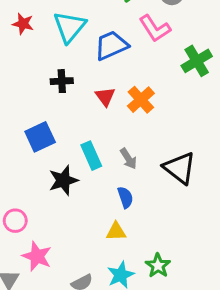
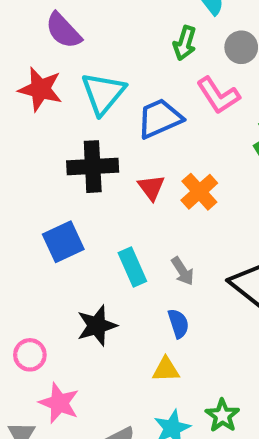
red star: (23, 24) -> (40, 89), size x1.5
black cross: (62, 81) -> (93, 167), size x1.6
black star: (63, 180) -> (97, 326), moved

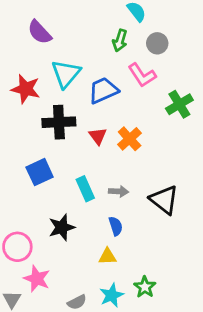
red star: (40, 89) -> (26, 89), moved
gray arrow: (183, 271) -> (118, 191), turned -54
pink circle: (30, 355) -> (17, 247), size x1.4

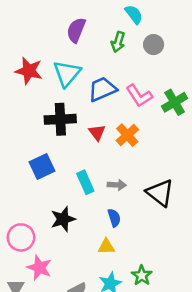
purple semicircle: (40, 32) -> (76, 30), moved, turned 65
pink L-shape: (142, 75) -> (139, 96), moved
red star: (26, 89) -> (29, 71), moved

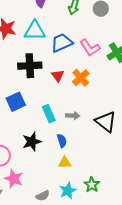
cyan triangle: (67, 73) -> (35, 31), turned 50
blue semicircle: (114, 218) -> (62, 141), moved

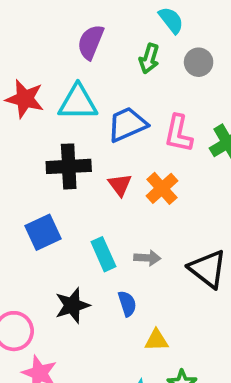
pink L-shape: (90, 48) -> (178, 134), turned 45
yellow triangle: (65, 163) -> (156, 340), moved

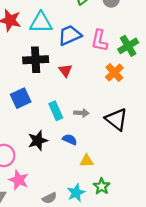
orange cross: (162, 188) -> (114, 73), moved
blue semicircle: (127, 304) -> (70, 140), turned -48

